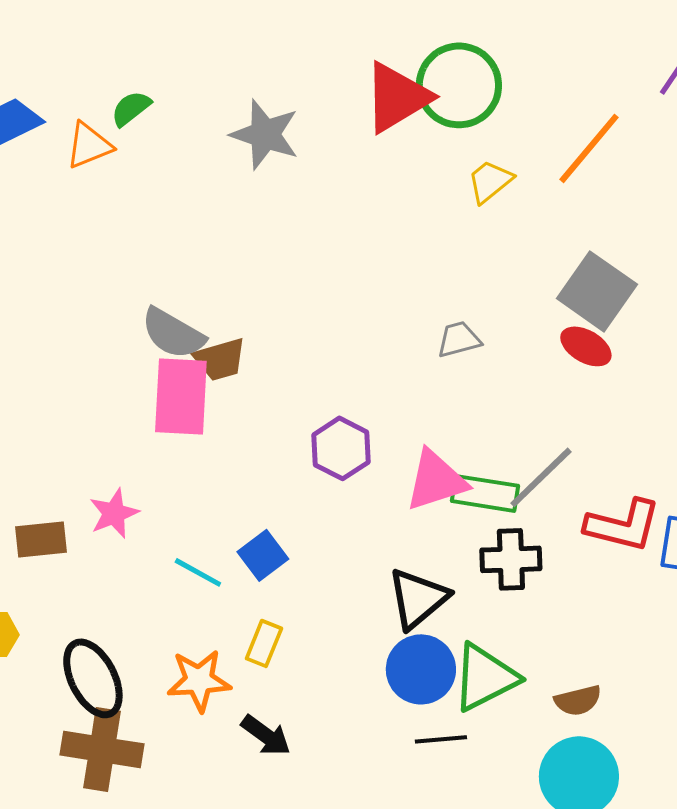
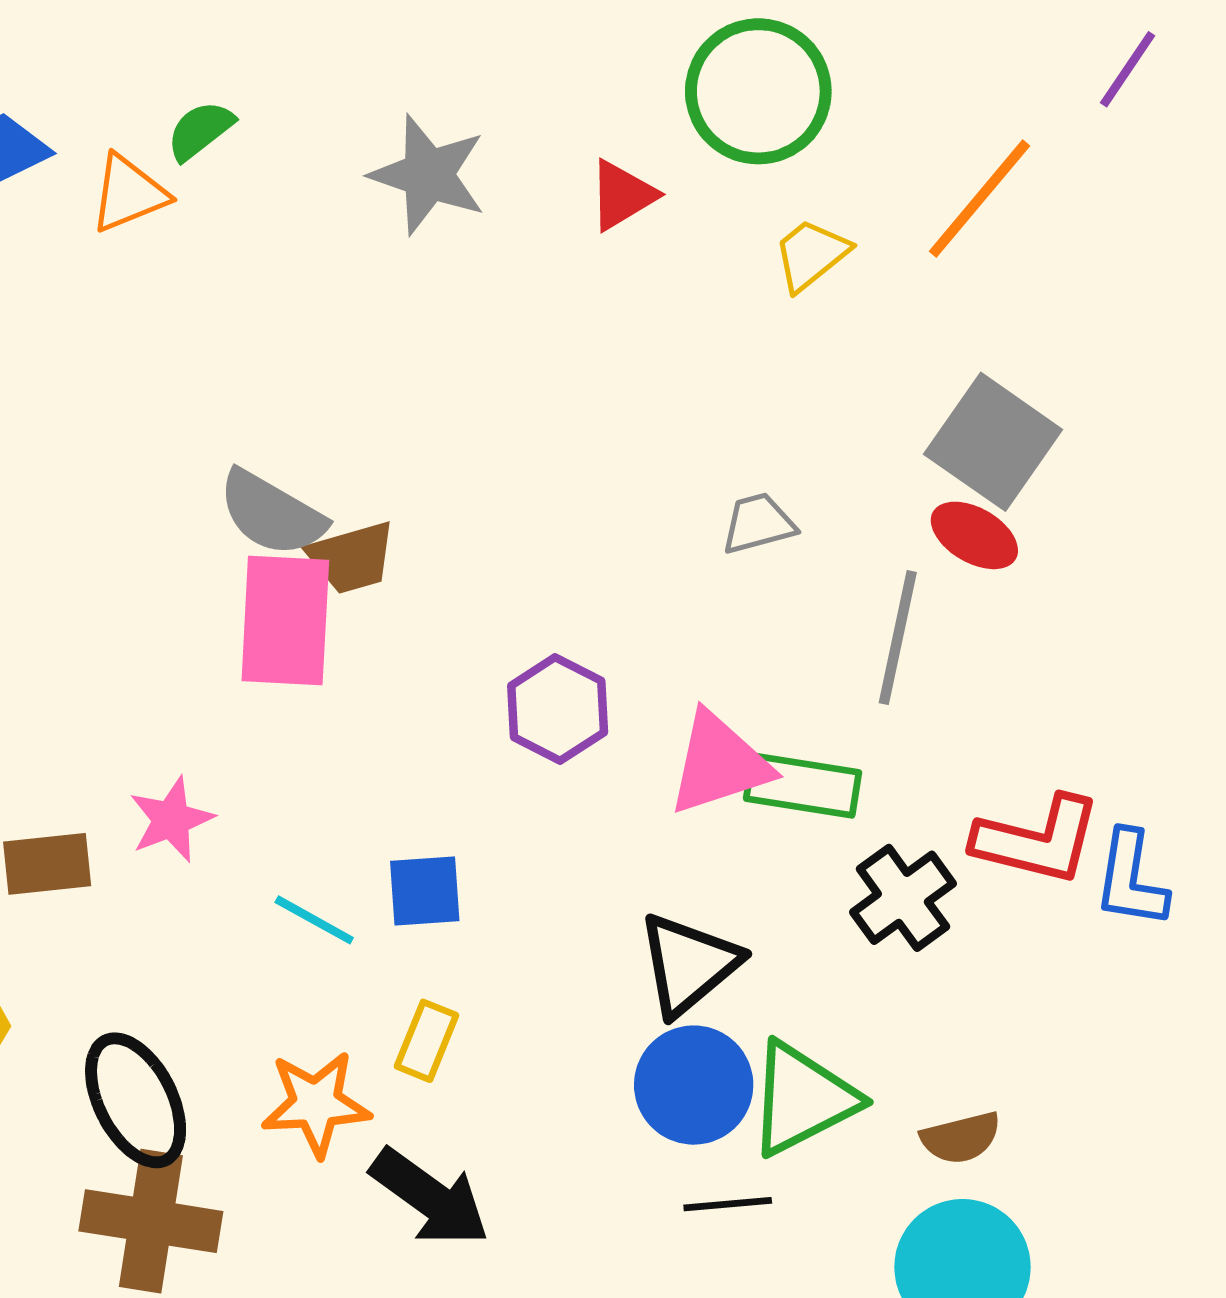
red triangle: (397, 97) -> (622, 195), moved, size x0.6
gray line: (541, 477) -> (898, 638), moved, turned -34
blue square: (263, 555) -> (425, 891), turned 33
black cross: (511, 559) -> (903, 898), moved, turned -34
black arrow: (266, 735) -> (430, 1197), size x1.4

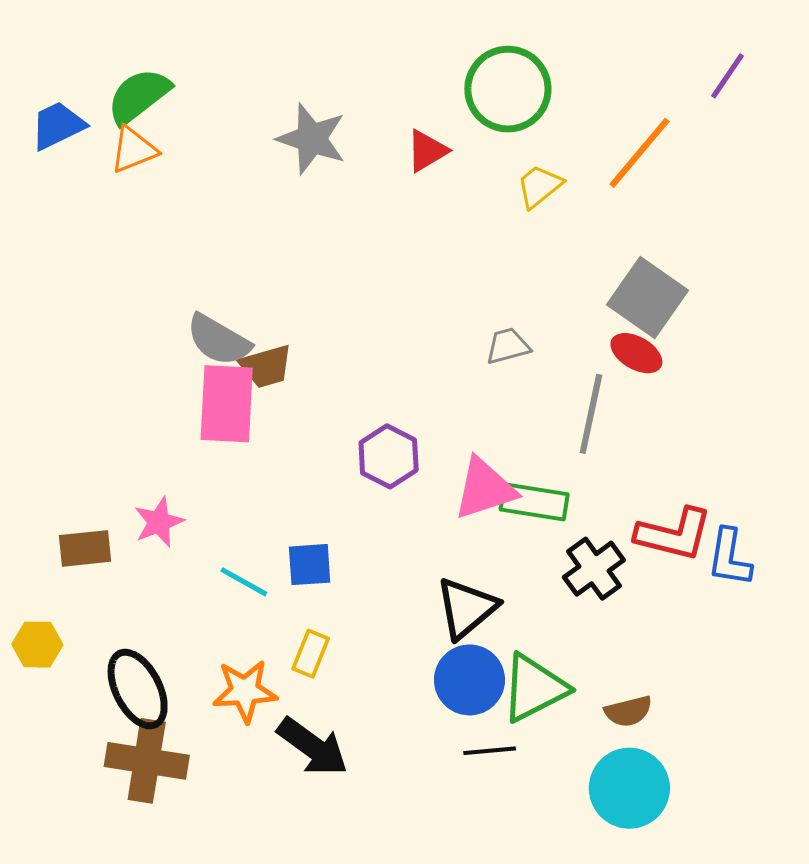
green semicircle: (200, 130) -> (139, 96), moved, size x1.6

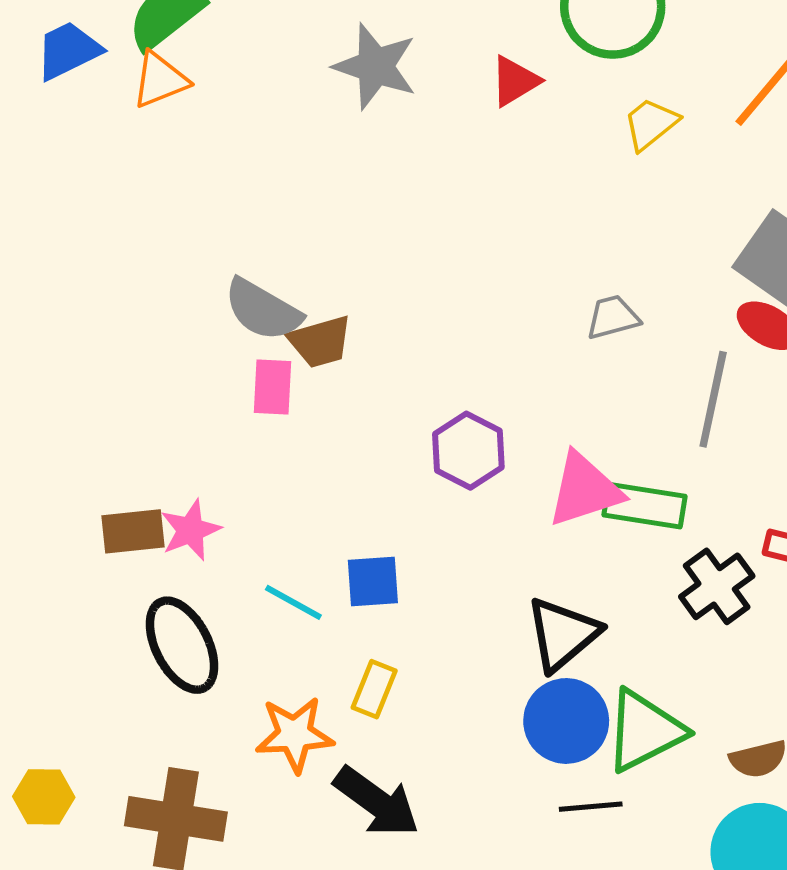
pink rectangle: (227, 404) -> (273, 387), size x0.6
brown rectangle: (85, 548) -> (133, 531), moved
yellow hexagon: (37, 645) -> (44, 797), moved
black ellipse: (138, 689) -> (182, 645), moved

